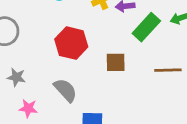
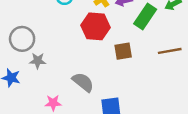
red hexagon: (71, 43) -> (95, 26), moved
gray star: (16, 77) -> (38, 61), moved

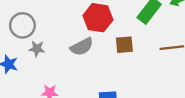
gray semicircle: (83, 82) -> (82, 47), moved, turned 110

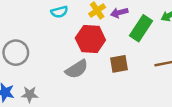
gray star: (37, 49) -> (30, 94), moved

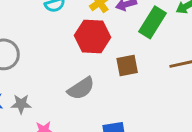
gray semicircle: (77, 69) -> (81, 88), moved

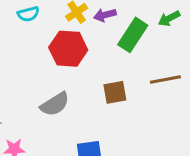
brown square: (127, 65) -> (115, 92), moved

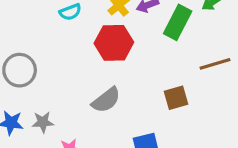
brown square: (115, 92) -> (176, 98), moved

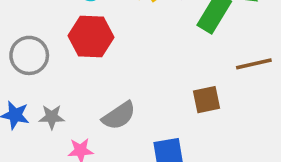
red hexagon: (114, 43) -> (91, 37), moved
gray semicircle: (106, 100) -> (119, 116), moved

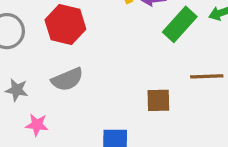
gray semicircle: (119, 116) -> (67, 79), moved

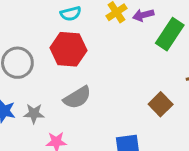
brown square: (158, 100) -> (161, 104), turned -35

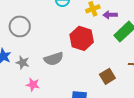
red hexagon: (68, 49) -> (82, 38), moved

